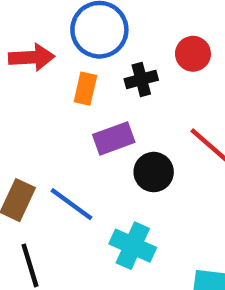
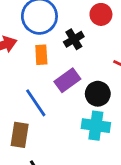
blue line: (71, 204) -> (36, 103), moved, turned 36
cyan cross: (133, 246) -> (96, 126), moved

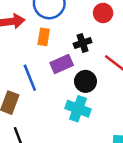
black cross: (74, 39) -> (83, 43), moved

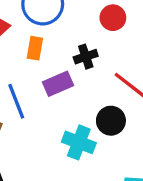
black circle: (85, 81) -> (111, 121), moved

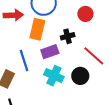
orange rectangle: (35, 48) -> (37, 29), size x1.5
cyan cross: (79, 142) -> (54, 76), moved

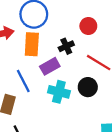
red circle: (85, 14) -> (88, 26), moved

